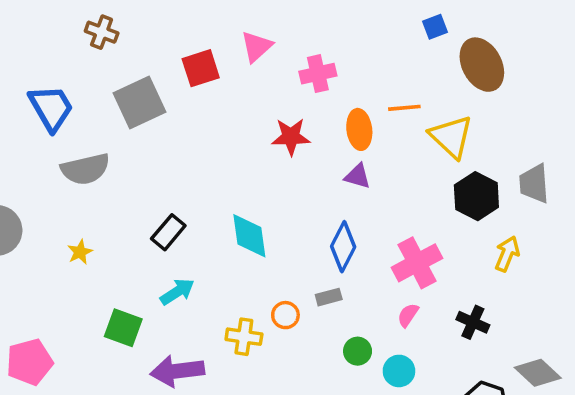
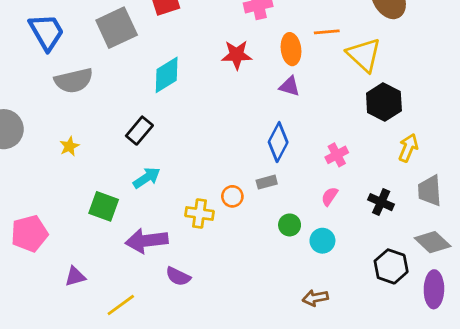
gray trapezoid: (534, 184) -> (430, 191), moved
cyan diamond: (249, 236) -> (167, 75), moved, turned 66
pink cross: (417, 263) -> (337, 155), size x0.6

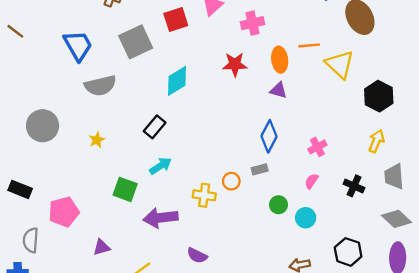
black hexagon: (384, 102) -> (379, 96), moved
black hexagon: (391, 266) -> (348, 252), moved
purple semicircle: (178, 276) -> (197, 255), moved

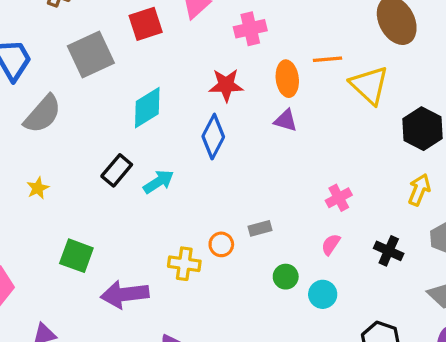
gray semicircle: (100, 86) -> (43, 114), turned -36
blue diamond: (269, 136) -> (213, 137), moved
cyan arrow: (161, 166) -> (159, 182), moved

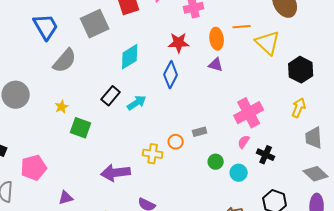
pink cross: (339, 198) -> (249, 113), size x1.8
black cross: (389, 251) -> (266, 155), moved
green square: (76, 256) -> (81, 128), moved

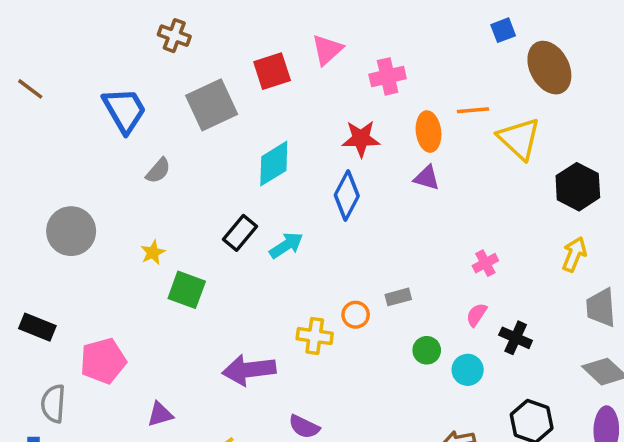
gray semicircle: (65, 61) -> (158, 171), size x0.6
pink cross: (249, 113) -> (485, 263), size x0.5

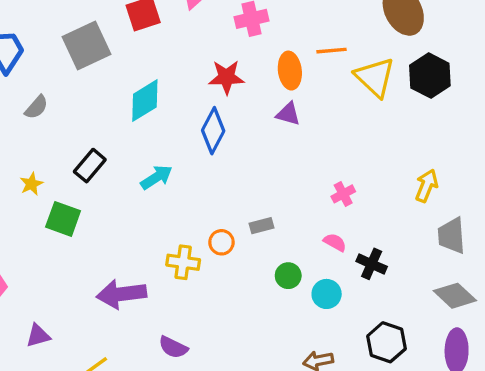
black hexagon: (578, 187) -> (430, 76), moved
black rectangle: (240, 233) -> (90, 166), moved
pink semicircle: (477, 315) -> (335, 242), turned 85

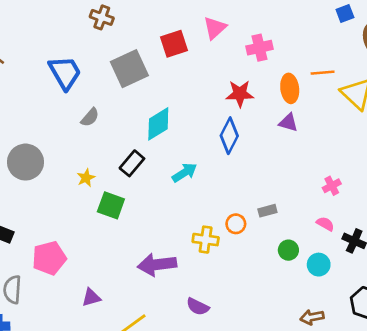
cyan diamond: (145, 101) -> (158, 124), moved

